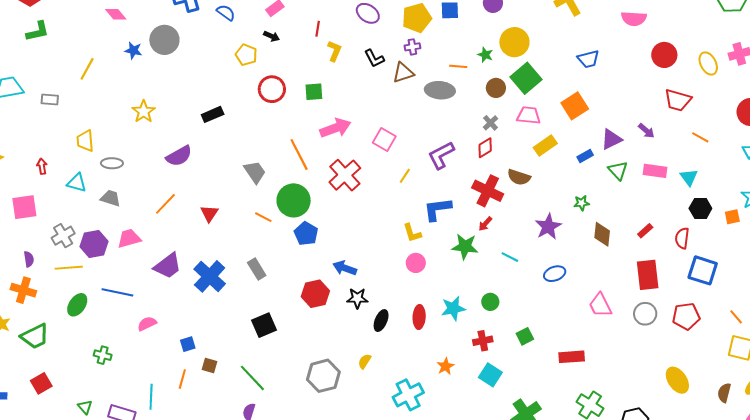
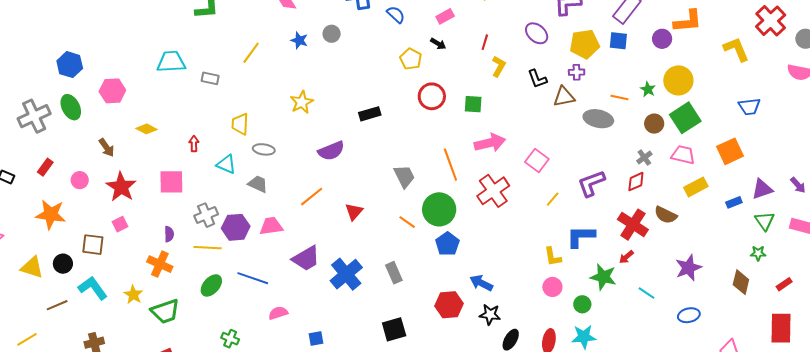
gray circle: (164, 40) -> (332, 34), size x0.6
green star: (582, 203) -> (758, 253), moved
green circle: (490, 302) -> (582, 304), moved

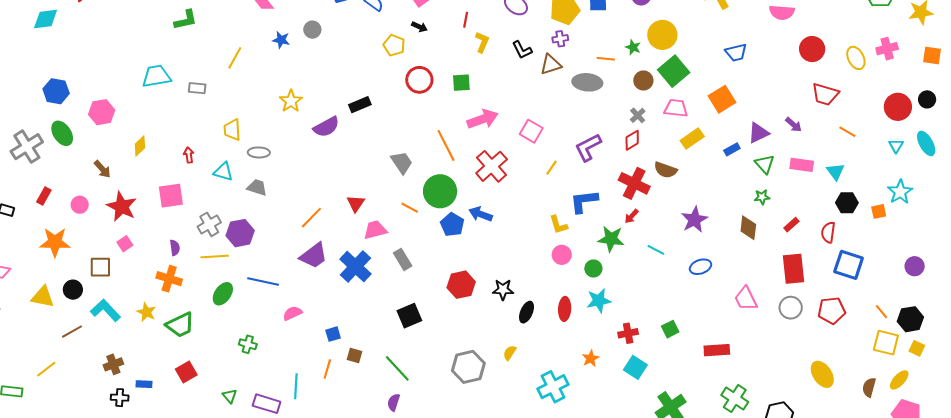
yellow diamond: (146, 129) -> (140, 146), turned -65
purple semicircle: (331, 151) -> (326, 127), moved
orange line: (312, 197) -> (311, 218), moved
pink trapezoid: (271, 226) -> (375, 230), moved
blue arrow: (481, 283) -> (481, 214), moved

